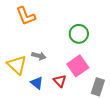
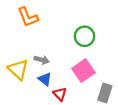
red triangle: (60, 81) -> (60, 94), moved
blue triangle: (37, 83) -> (45, 79), moved

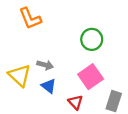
red triangle: (60, 94) -> (75, 102), moved

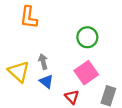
orange L-shape: (30, 18) -> (29, 17), turned 30
gray arrow: (45, 65) -> (43, 62), turned -120

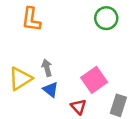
green circle: (87, 37) -> (106, 18), moved
yellow triangle: (19, 72) -> (20, 79), turned 45

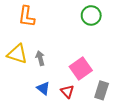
yellow triangle: (20, 79) -> (17, 54), moved, turned 50
blue triangle: (51, 90) -> (43, 88), moved

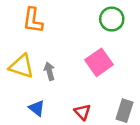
pink square: (81, 69) -> (99, 62), moved
blue triangle: (43, 88) -> (37, 108), moved

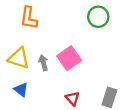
pink square: (99, 62) -> (69, 58), moved
blue triangle: (37, 108) -> (21, 90), moved

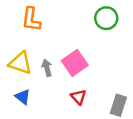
red triangle: (72, 99) -> (78, 97), moved

